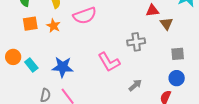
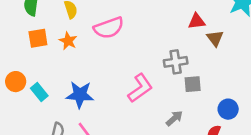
gray square: (178, 54) -> (193, 84), moved
pink L-shape: (109, 62) -> (140, 88), turned -95

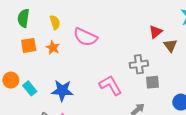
red triangle: (197, 21) -> (156, 32), turned -32
pink semicircle: (109, 28) -> (85, 37), turned 45
pink L-shape: (140, 88) -> (111, 85), turned -85

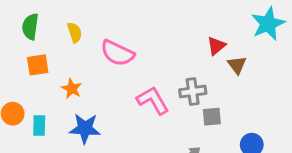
orange star: (53, 48) -> (72, 89), moved
pink L-shape: (111, 85) -> (153, 100), moved
cyan rectangle: (30, 88) -> (39, 125), turned 40

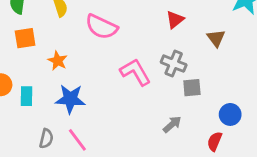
red triangle: (216, 46) -> (175, 20), moved
gray cross: (193, 92) -> (174, 64), turned 30

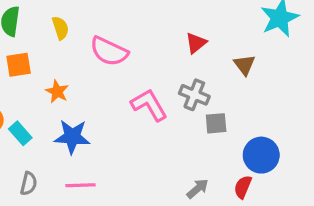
cyan rectangle: (26, 96) -> (20, 133), turned -42
blue circle: (230, 114) -> (261, 155), size x1.4
gray arrow: (172, 124) -> (198, 189), moved
gray semicircle: (46, 139) -> (29, 184), moved
pink line: (77, 140) -> (80, 185), turned -55

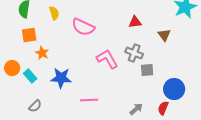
red triangle: (196, 43) -> (135, 22), turned 32
orange star: (57, 92) -> (42, 53), moved
gray semicircle: (29, 184) -> (35, 106), turned 32
pink line: (80, 185) -> (89, 100), moved

